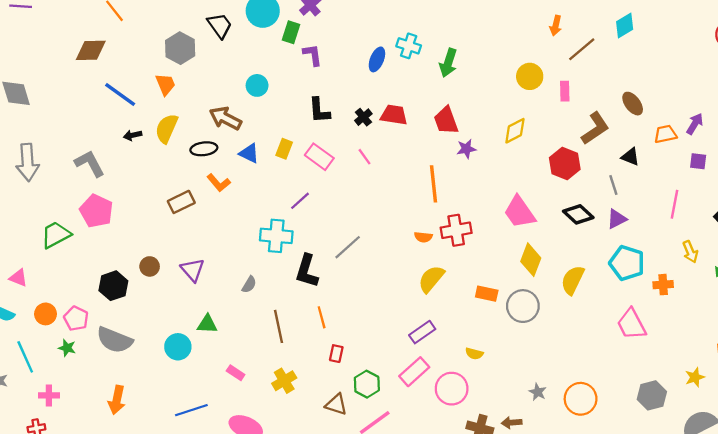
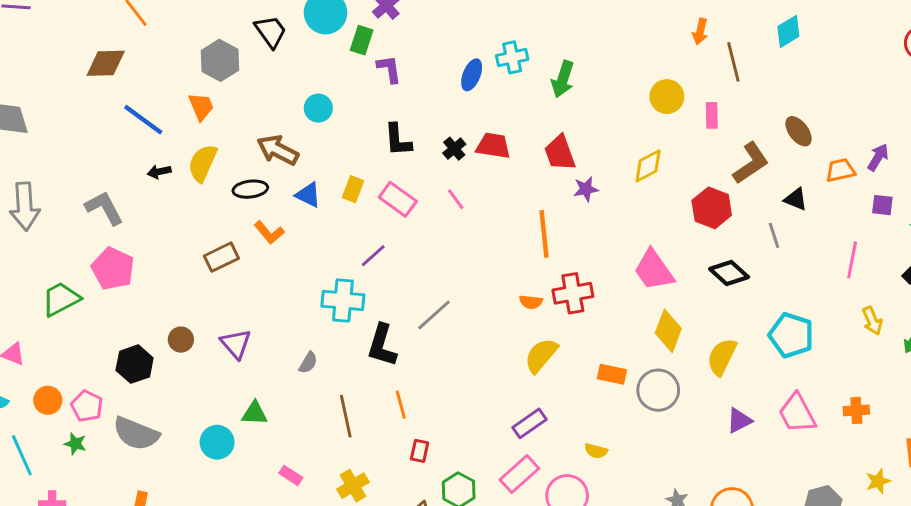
cyan cross: (409, 46) -> (512, 57), turned -30
brown line: (582, 49) -> (733, 62), turned -64
purple triangle: (617, 219) -> (739, 421), moved
orange cross: (663, 285) -> (856, 410), moved

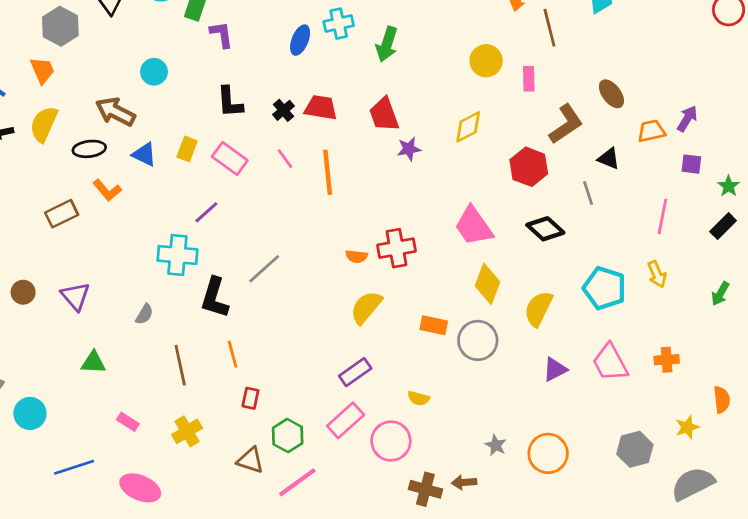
orange line: (544, 234) -> (328, 172), moved
yellow arrow: (872, 321) -> (657, 274), moved
cyan circle: (217, 442) -> (30, 413), moved

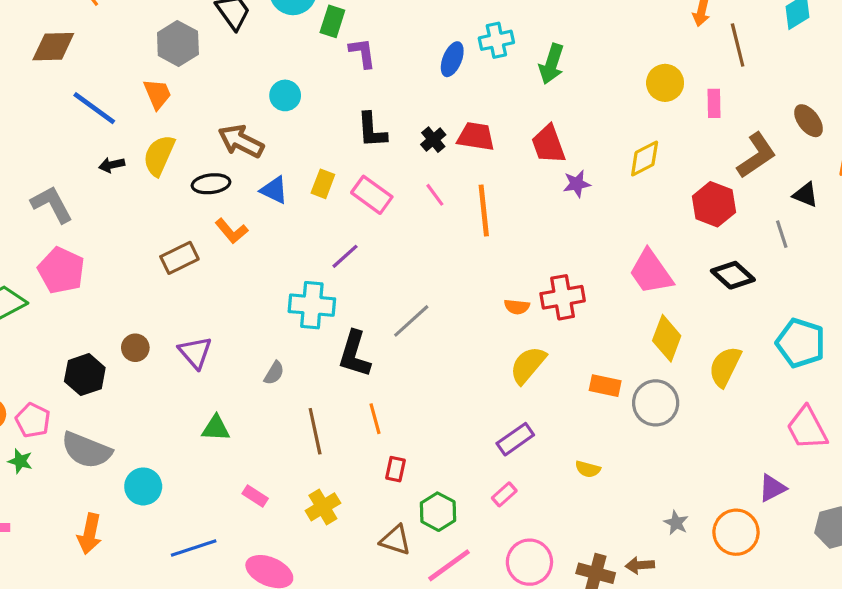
purple triangle: (555, 369) -> (772, 488), moved
pink rectangle: (346, 420) -> (504, 494), size x0.6
pink circle: (391, 441) -> (529, 562), moved

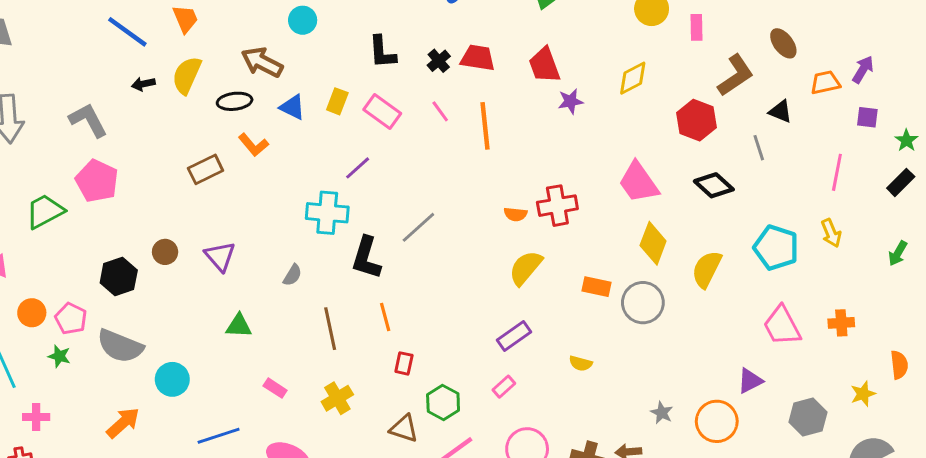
orange arrow: (90, 534) -> (123, 423), turned -144

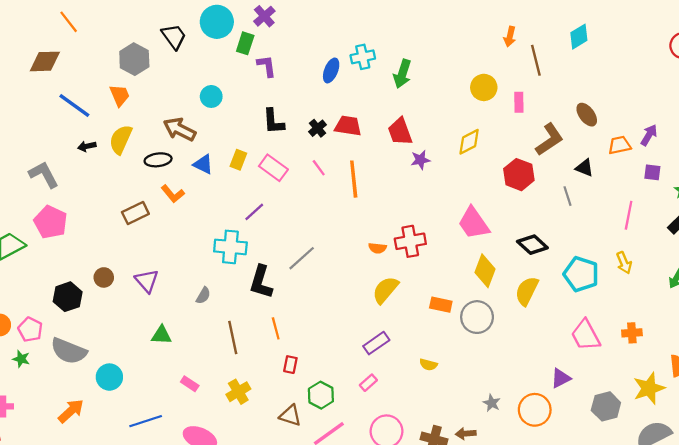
black diamond: (714, 185) -> (532, 245), moved
yellow star: (863, 394) -> (649, 388), size x1.6

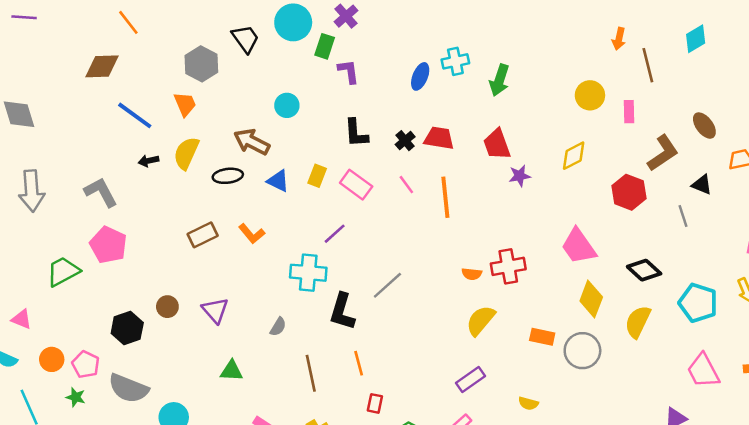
orange L-shape: (173, 194) -> (252, 234), moved

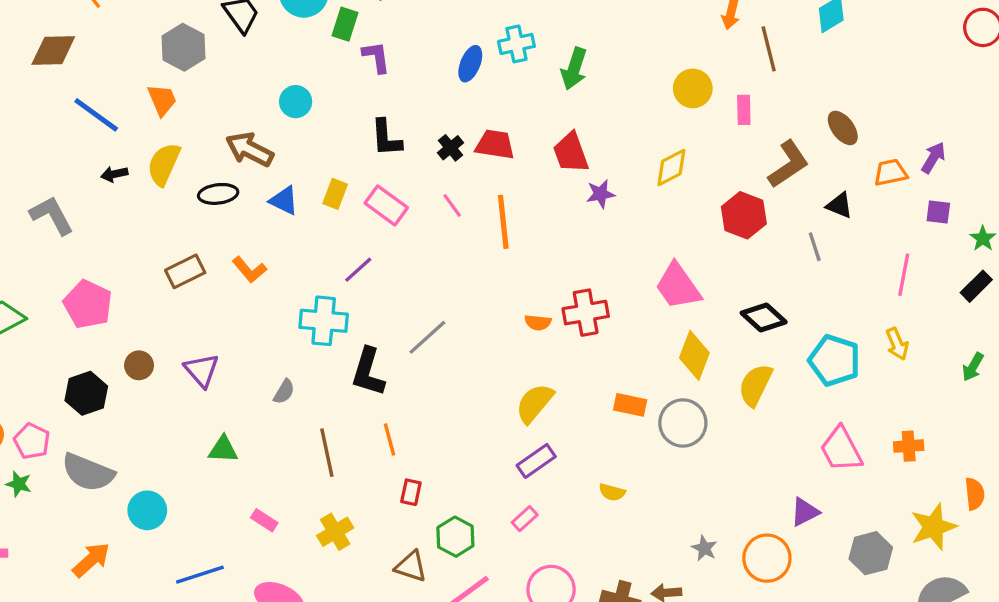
pink pentagon: (108, 245) -> (88, 304), moved
yellow semicircle: (481, 320) -> (535, 403), moved

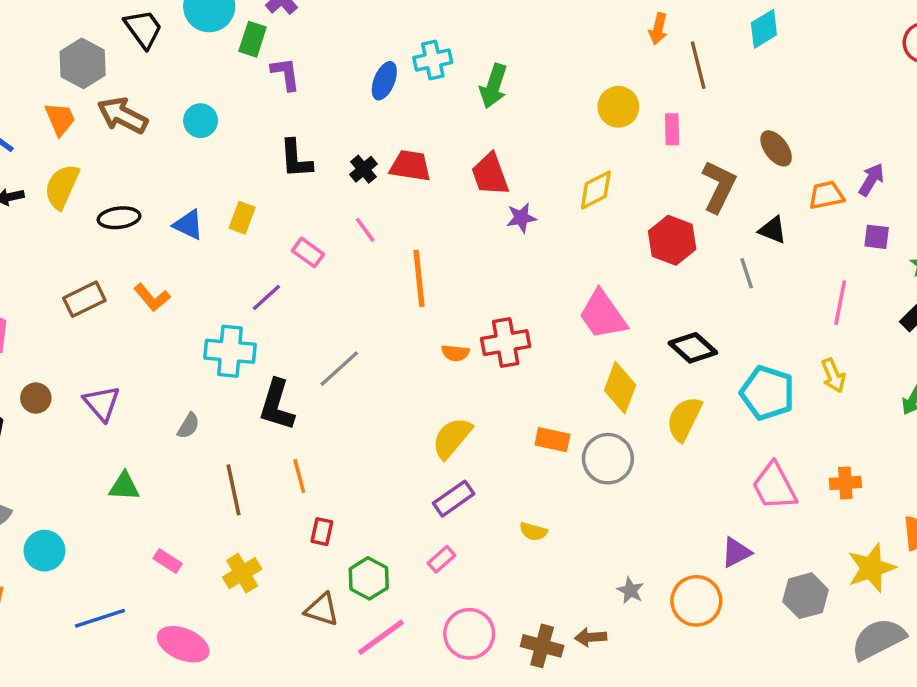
brown arrow: (249, 149) -> (123, 115), moved
brown L-shape: (788, 164) -> (719, 187), turned -30
pink rectangle: (386, 205) -> (308, 252), moved, size x0.7
orange line: (503, 222) -> (419, 278), moved

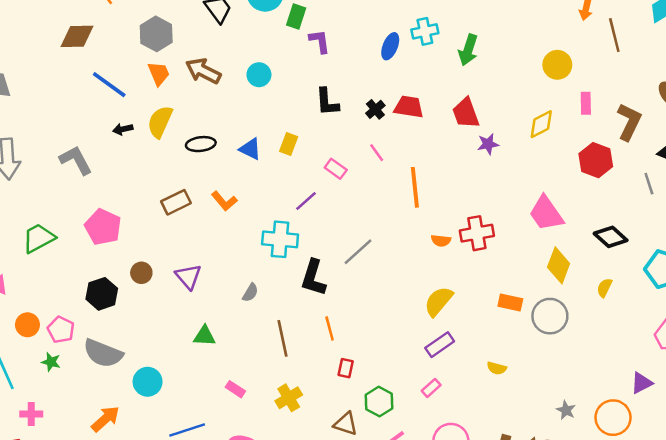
gray hexagon: (83, 63) -> (156, 34), moved
pink rectangle: (672, 129) -> (586, 103), moved
yellow semicircle: (684, 419) -> (604, 288), size x0.6

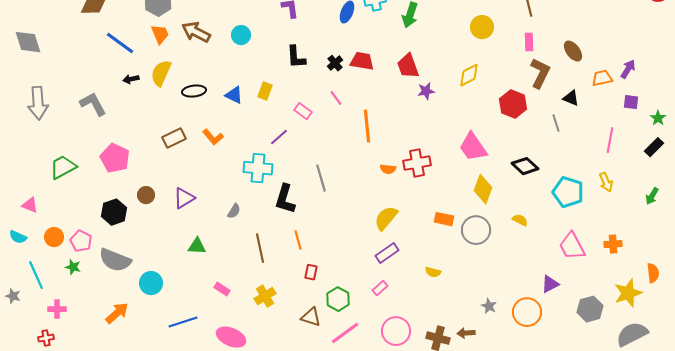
pink rectangle: (586, 103) -> (529, 42), moved
gray line: (358, 252) -> (321, 178), turned -64
purple triangle: (188, 277) -> (184, 198), turned 40
yellow semicircle: (604, 288) -> (520, 220), moved, turned 91

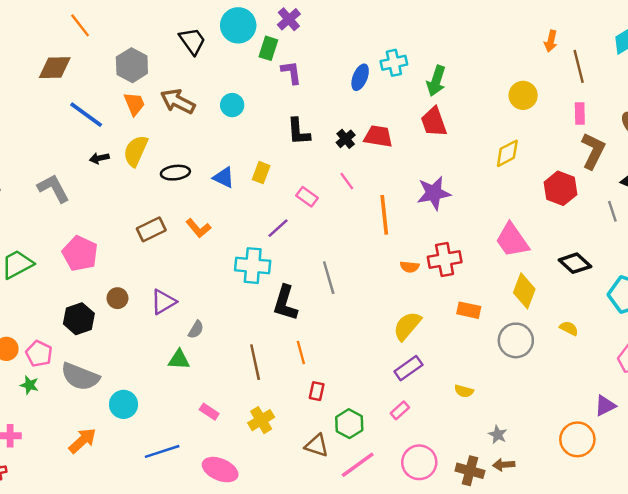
red trapezoid: (408, 66) -> (434, 122), moved
purple star: (426, 91) -> (434, 193), moved, size x1.6
gray semicircle: (234, 211) -> (196, 330), moved
orange rectangle: (444, 219) -> (469, 310), moved
gray star: (489, 306) -> (498, 435), moved

